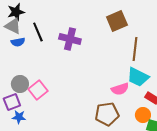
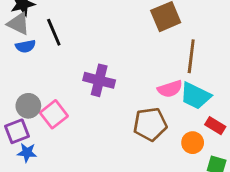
purple cross: (70, 39) -> (99, 80), moved
pink semicircle: (120, 89) -> (170, 89), moved
brown pentagon: (107, 114) -> (150, 124), moved
orange circle: (143, 115) -> (193, 143), moved

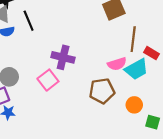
cyan trapezoid: (195, 96) -> (136, 69), turned -55
pink square: (54, 114) -> (48, 80), moved
red rectangle: (215, 126) -> (152, 53), moved

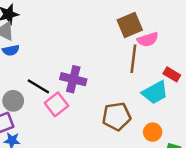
black line: (29, 21) -> (38, 86), moved, turned -36
brown line: (133, 39) -> (133, 59), moved
pink semicircle: (117, 64) -> (148, 40), moved

